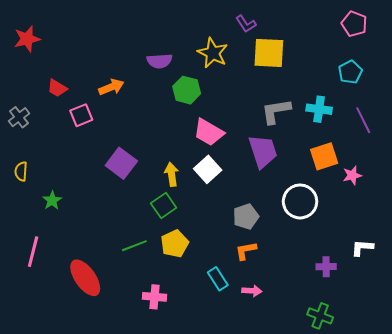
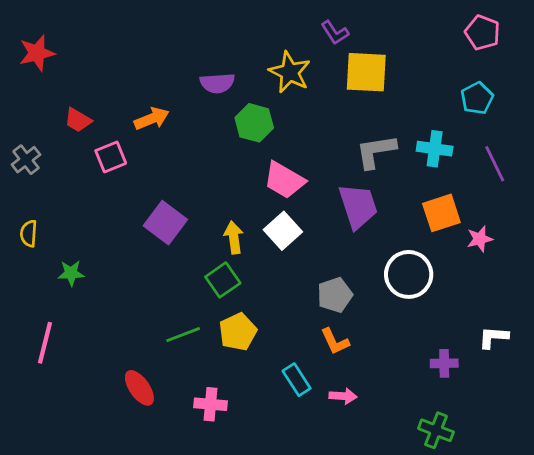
green star: (52, 200) -> (71, 273), turned 30
orange L-shape: (246, 251) -> (335, 341), turned -105
red ellipse: (85, 278) -> (139, 388), moved, size x0.7

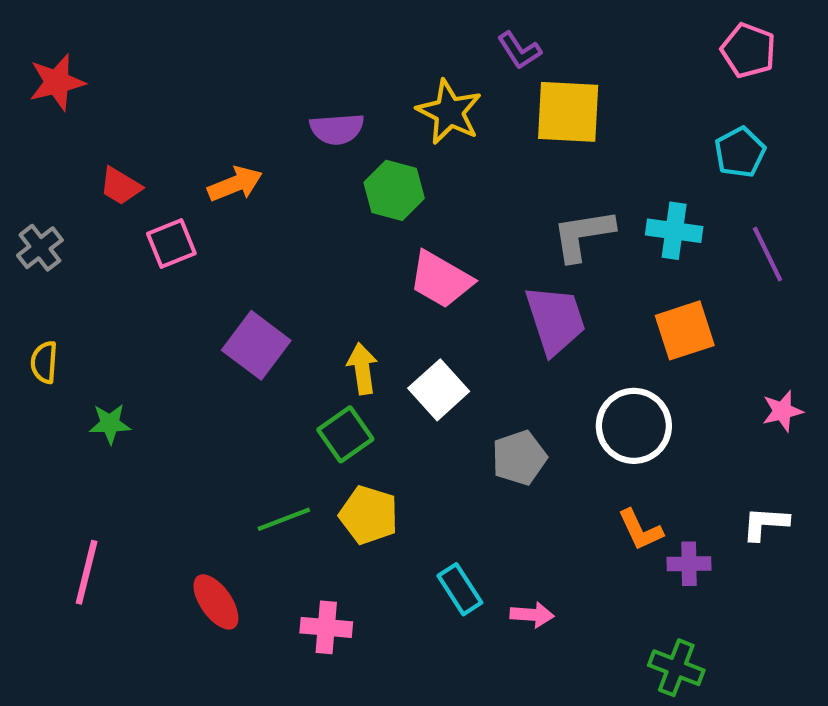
white square: (283, 231) -> (439, 390), moved
pink star: (480, 239) -> (782, 411), moved
yellow pentagon: (238, 332) -> (369, 515), turned -30
orange L-shape: (335, 341) -> (640, 530), moved
pink line: (45, 343) -> (87, 572), moved

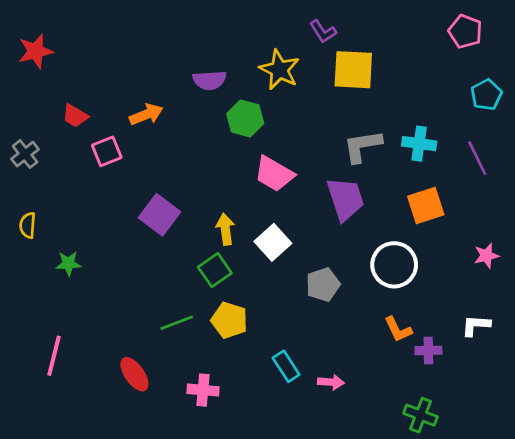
cyan pentagon: (740, 152) -> (486, 95), moved

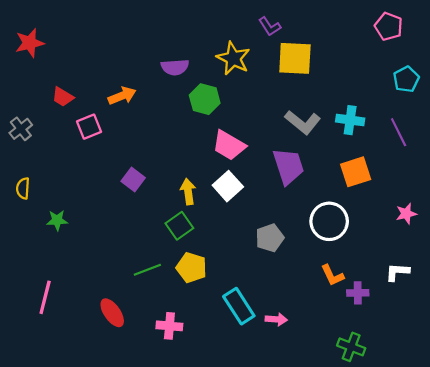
gray L-shape: (362, 146) -> (303, 122), turned -132
purple square: (159, 215) -> (133, 179), size x0.7
white square: (273, 242) -> (228, 186), moved
cyan rectangle: (286, 366) -> (239, 306), size x1.4

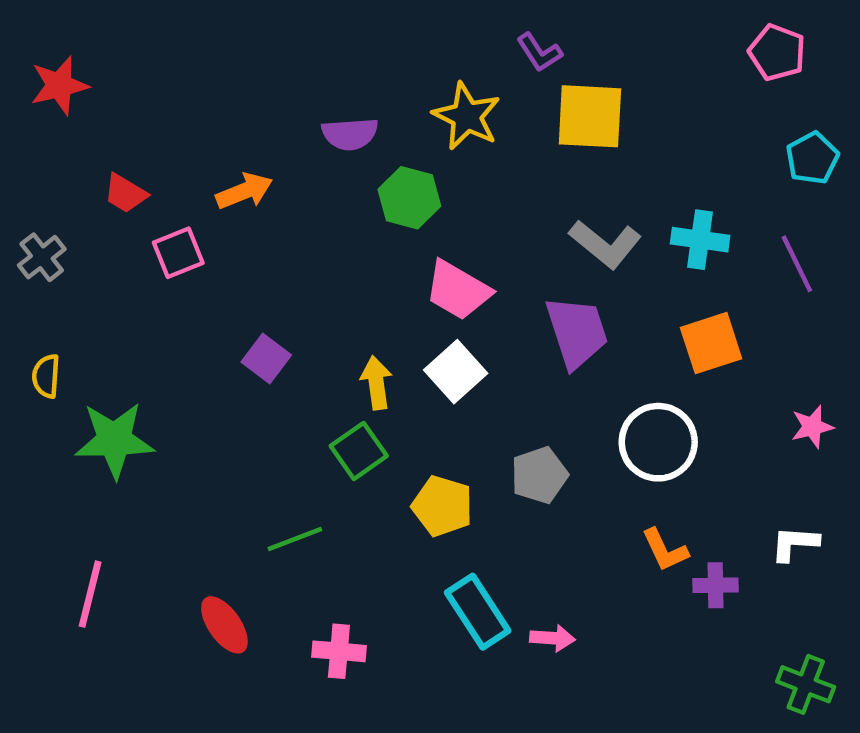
green star: (57, 220) -> (114, 440), size x1.8
yellow pentagon: (191, 268) -> (442, 506), moved
green cross: (351, 347) -> (806, 684), moved

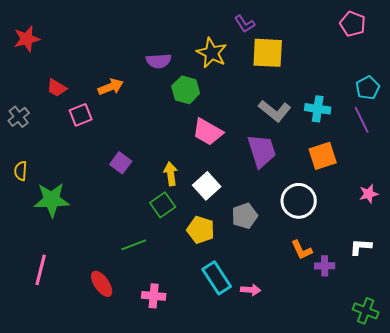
cyan pentagon: (812, 158) -> (368, 88), moved
white square: (456, 372) -> (207, 186), moved

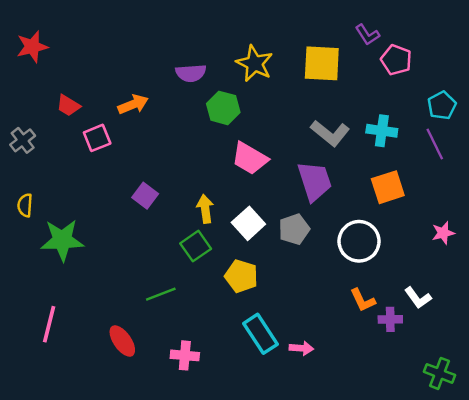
purple L-shape: (245, 24) -> (367, 35), moved
pink pentagon: (353, 24) -> (396, 60), moved
gray pentagon: (245, 216) -> (294, 229), moved
white L-shape: (361, 247) -> (418, 298), moved, turned -130

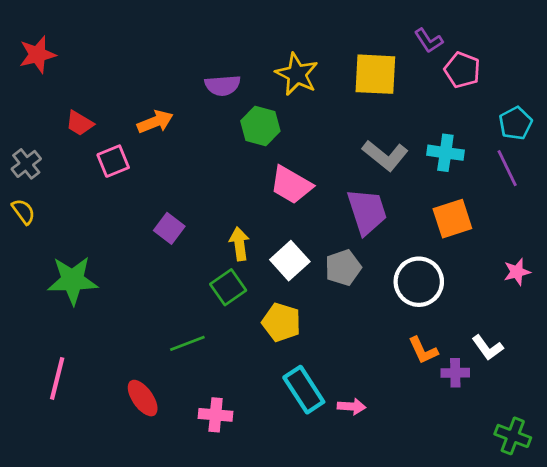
yellow semicircle: (25, 205) -> (23, 212), moved, turned 140

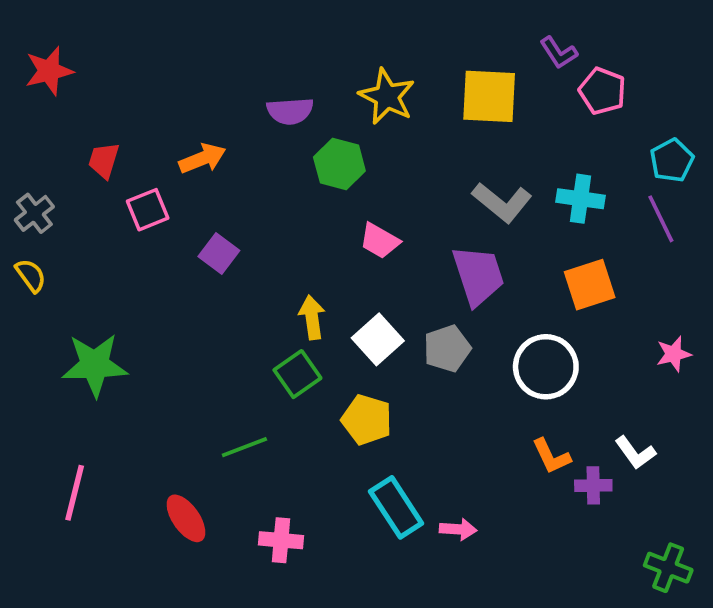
red trapezoid: (80, 123) -> (104, 160), turned 76
pink trapezoid: (291, 185) -> (380, 241), size x0.7
purple square: (169, 228) -> (219, 254), moved

